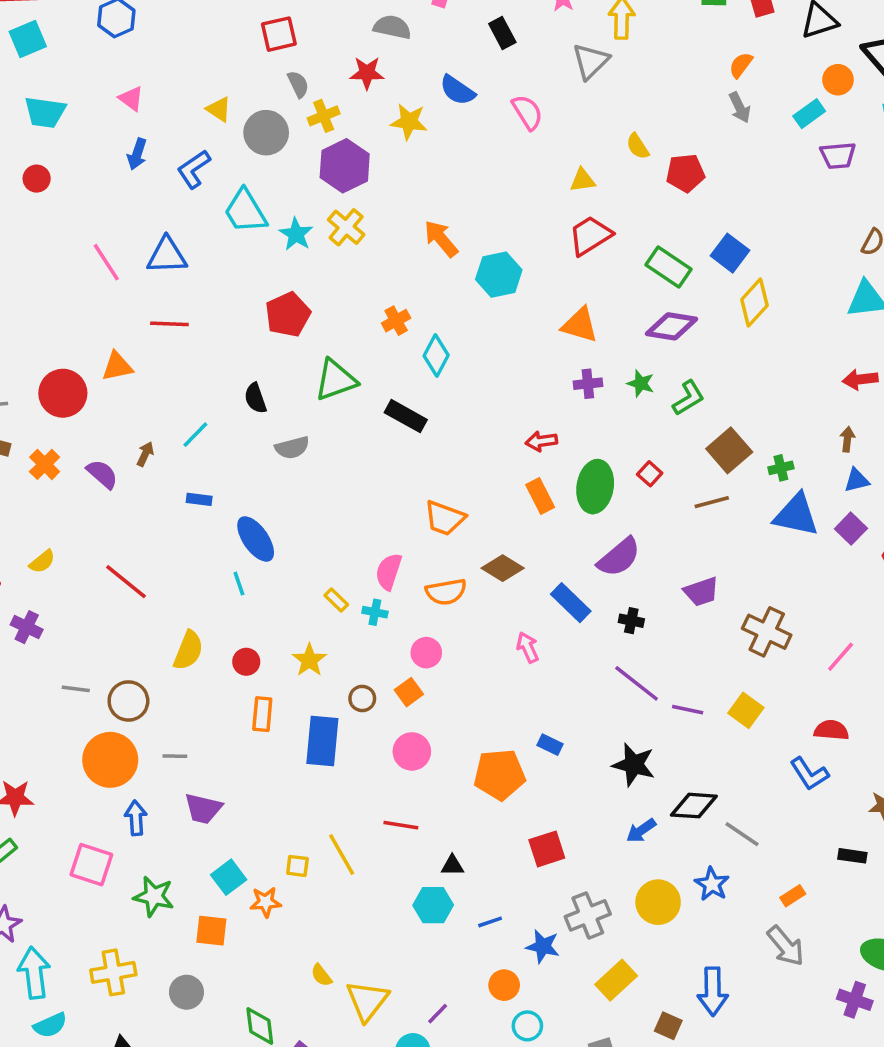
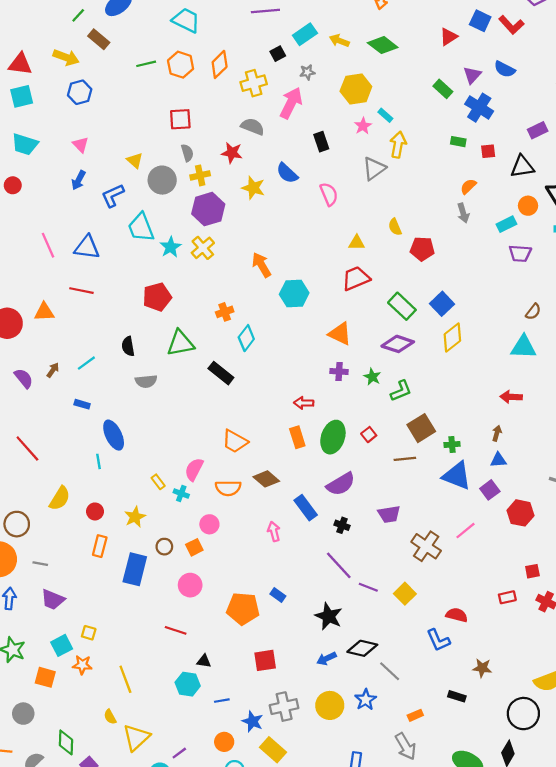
pink line: (841, 657) -> (465, 531), moved
yellow line: (342, 854) -> (125, 679), moved
yellow square: (297, 866) -> (89, 633), moved
yellow rectangle: (616, 980) -> (273, 750), moved, turned 75

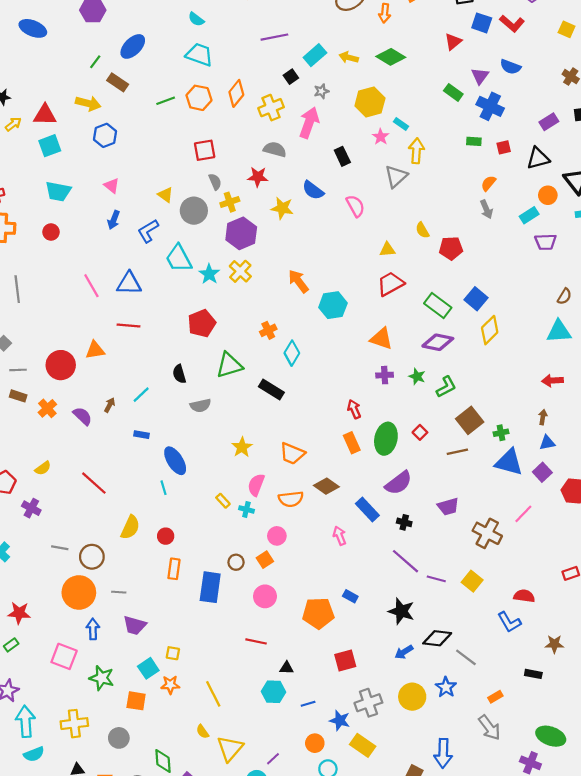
red arrow: (304, 403) -> (354, 409), turned 72
yellow star: (135, 517) -> (242, 447), moved

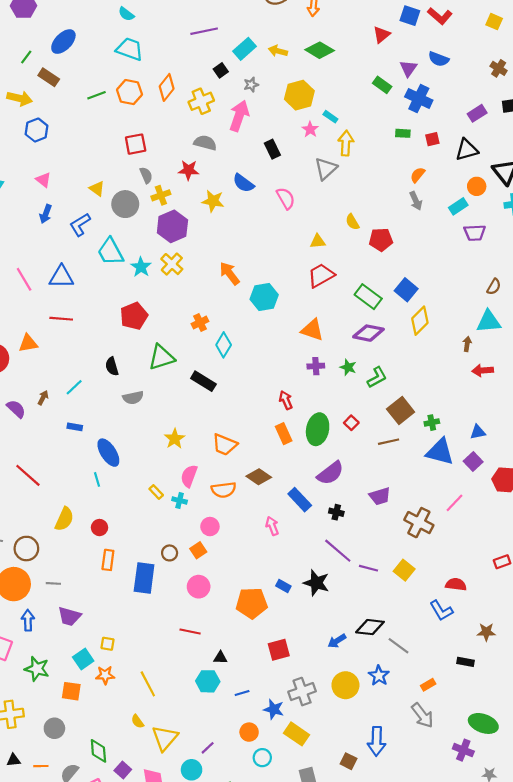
brown arrow: (543, 417) -> (467, 344), moved
black star: (401, 611) -> (316, 583), moved

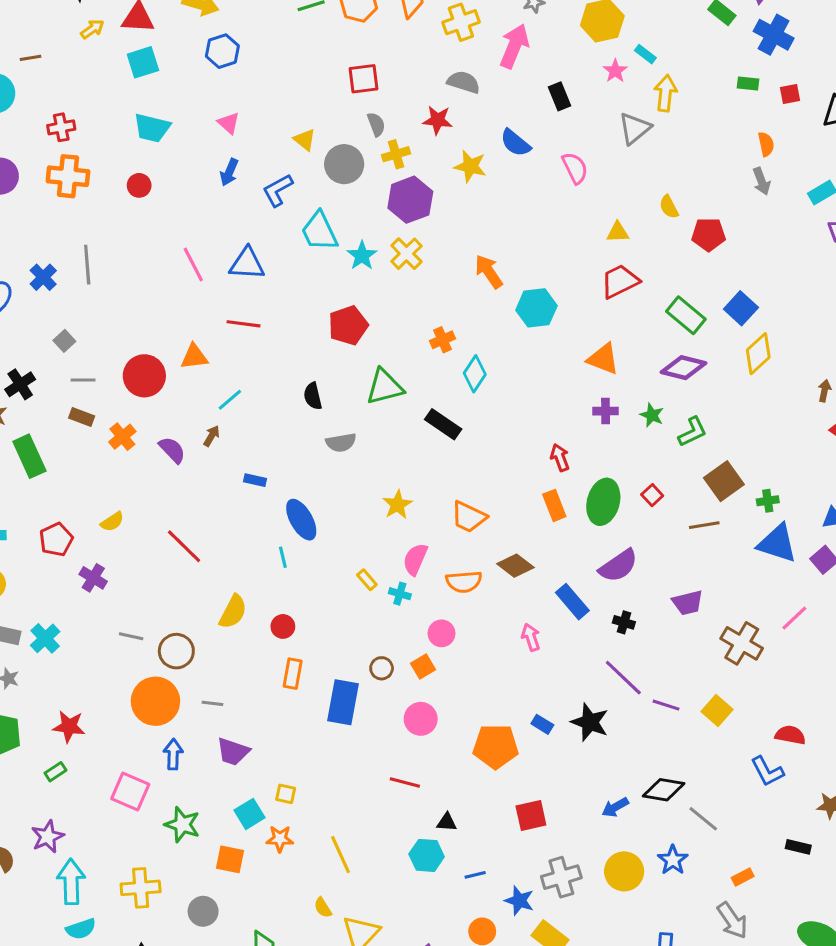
orange semicircle: (418, 175) -> (766, 144), turned 126
cyan line: (74, 387) -> (230, 400), moved

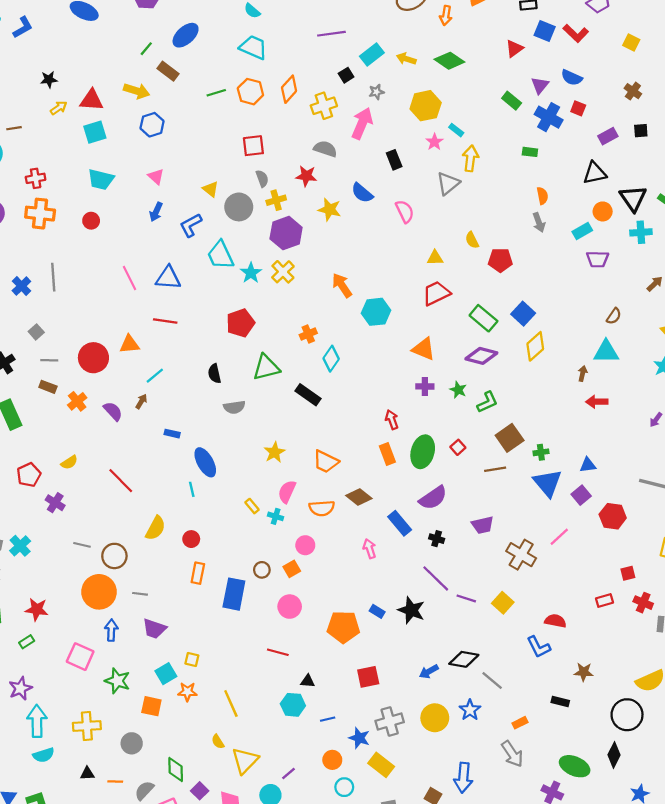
red square: (790, 94) -> (578, 108), moved, turned 32
blue triangle: (777, 543) -> (548, 483), turned 32

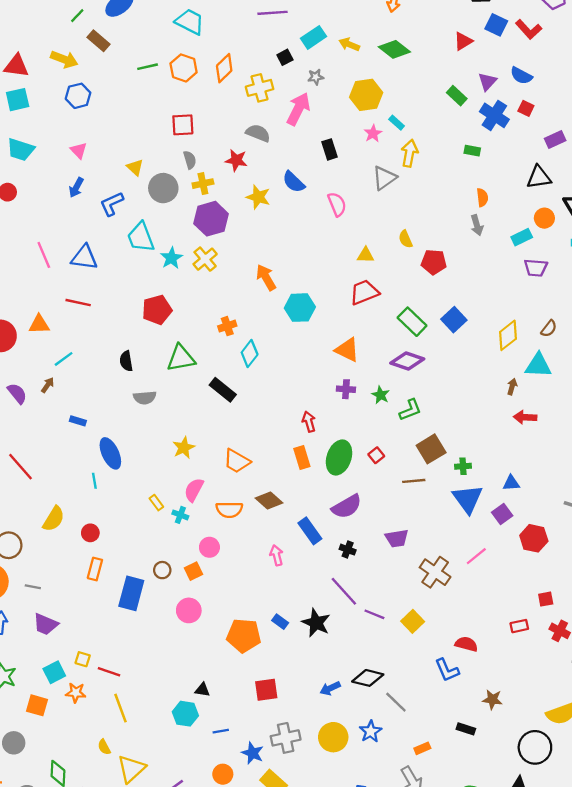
yellow diamond: (535, 346) -> (508, 335), moved
red line: (278, 652) -> (109, 672), moved

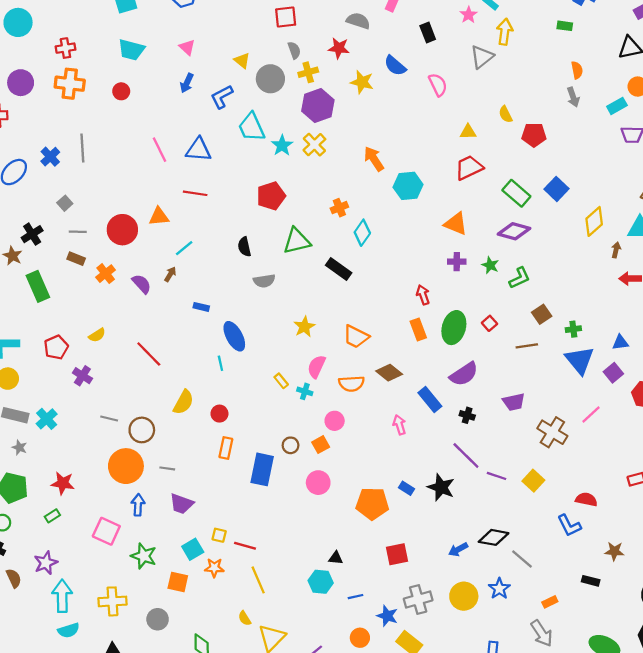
yellow diamond: (508, 335) -> (594, 221), moved
brown square: (431, 449) -> (542, 314), size x0.7

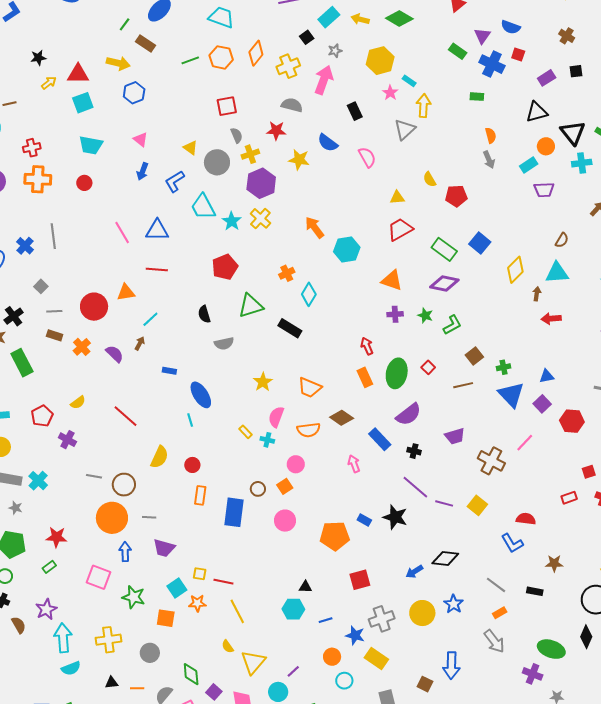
gray line: (522, 559) -> (496, 585), moved

